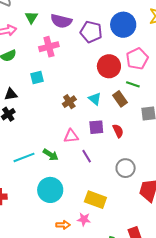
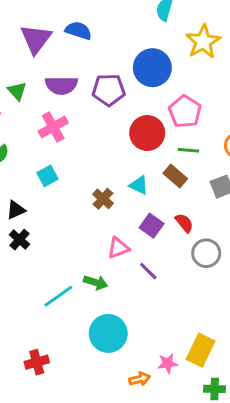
purple square: (96, 127) -> (152, 226), turned -35
gray circle: (126, 168) -> (206, 253), moved
yellow rectangle: (95, 200) -> (201, 350), moved, turned -70

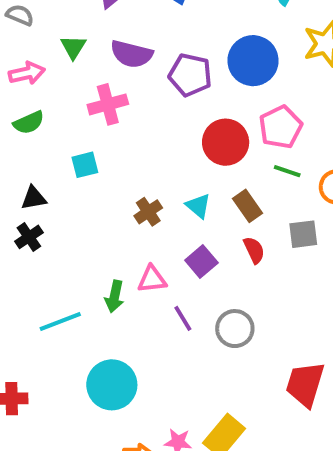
green line: (188, 150) -> (287, 171), moved
red semicircle: (184, 223) -> (254, 250), moved
gray circle: (206, 253) -> (235, 329), moved
green arrow: (96, 282) -> (114, 296), moved, turned 70

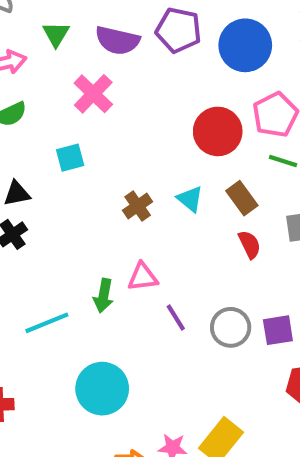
purple pentagon: (190, 75) -> (179, 30), moved
pink cross: (108, 104) -> (93, 94), turned -30
purple square: (201, 261) -> (278, 330), moved, turned 32

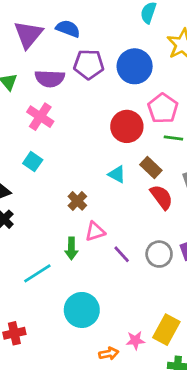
cyan square: (70, 158) -> (33, 162), turned -30
brown cross: (138, 206) -> (77, 201), moved
red semicircle: (249, 244) -> (162, 197), size x1.4

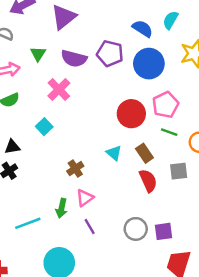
blue semicircle: (68, 29) -> (143, 29), moved
pink triangle: (95, 231) -> (85, 198), turned -30
purple line: (122, 254) -> (90, 227), moved

